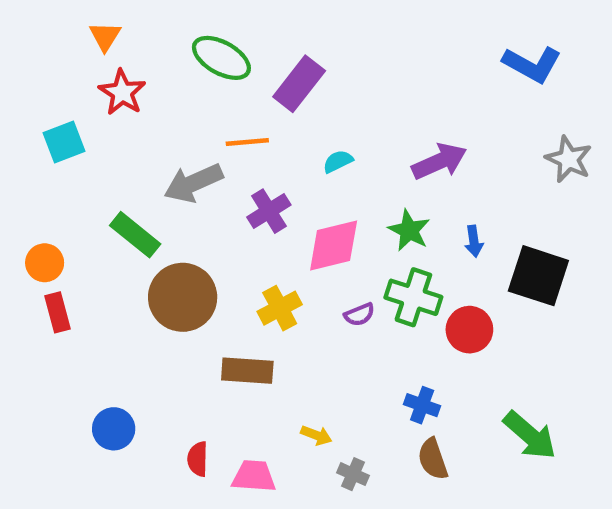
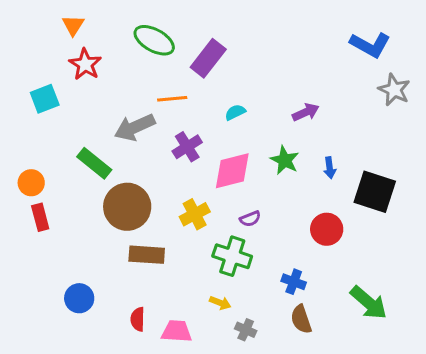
gray star: (569, 159) -> (394, 90), moved
purple arrow: (439, 161) -> (306, 112), size x0.7
green cross: (413, 297) -> (232, 256), moved
brown rectangle: (247, 371) -> (147, 255), moved

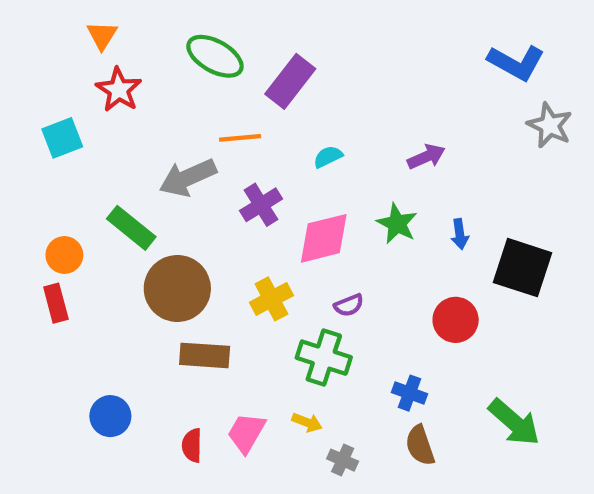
orange circle: (31, 183) -> (64, 255), moved
pink trapezoid: (177, 331) -> (246, 433), moved, turned -64

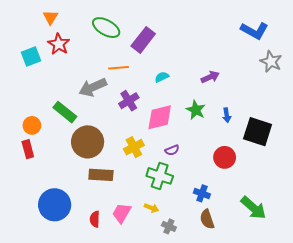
cyan square: (62, 138) -> (31, 56), moved
blue circle: (110, 416) -> (55, 205), size x1.6

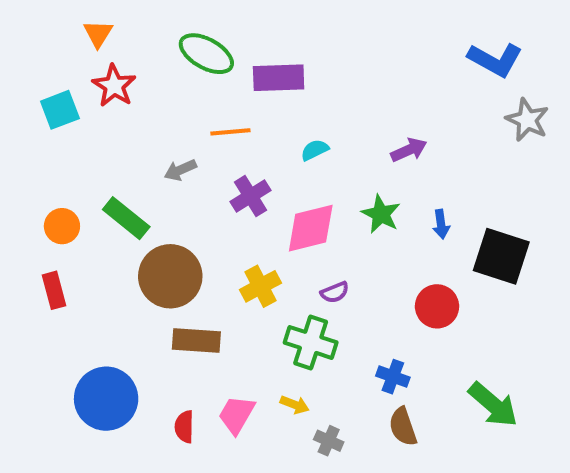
purple rectangle: (143, 40) -> (279, 78), turned 50
gray arrow: (93, 87) -> (180, 170), size x0.6
orange circle: (32, 125) -> (62, 226), moved

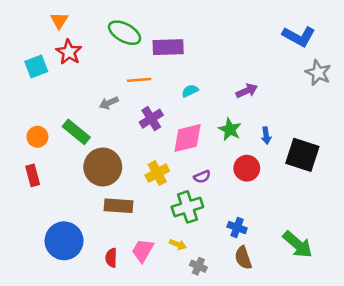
red circle: (437, 306) -> (247, 168), moved
green cross: (311, 342) -> (187, 207), turned -36

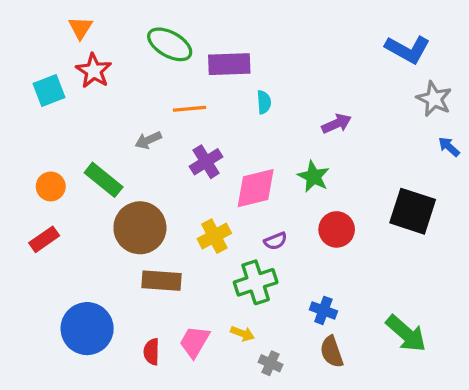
cyan semicircle: (190, 91) -> (264, 102), moved, turned 112
blue arrow: (266, 136) -> (449, 147), moved, turned 140
red rectangle: (33, 175) -> (44, 239), turned 70

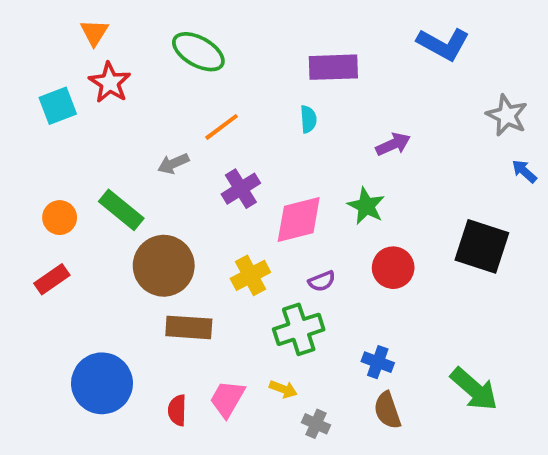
blue L-shape: (408, 49) -> (443, 44), moved
purple rectangle: (229, 64) -> (333, 67), moved
orange line: (190, 109) -> (222, 127), turned -32

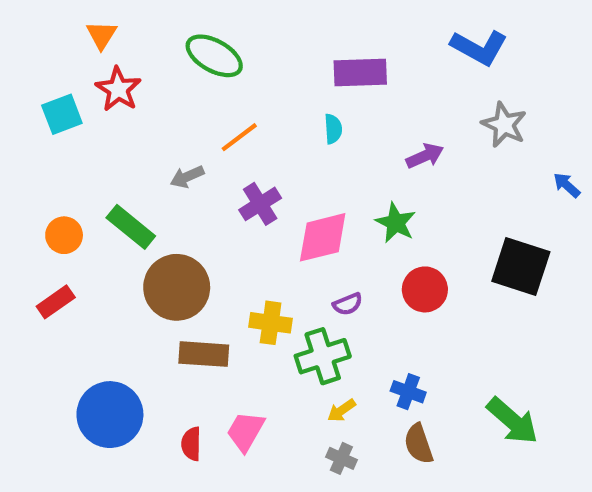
gray star: (507, 115) -> (504, 125), moved
yellow cross: (250, 275) -> (271, 323), moved, turned 36
yellow arrow: (283, 389) -> (341, 410), moved, turned 124

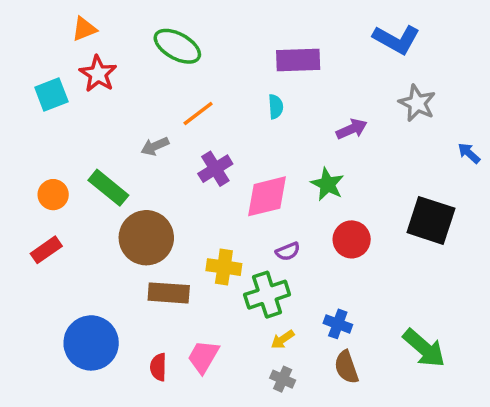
orange triangle: (102, 35) -> (84, 29), turned 36

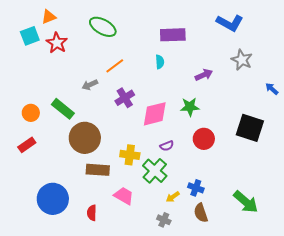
cyan square: (51, 95) -> (30, 36), moved
green star: (327, 184) -> (190, 107), turned -30
green cross: (267, 295) -> (155, 171), turned -30
yellow arrow: (283, 339) -> (173, 197), moved
pink trapezoid: (203, 357) -> (124, 196), moved, turned 90

